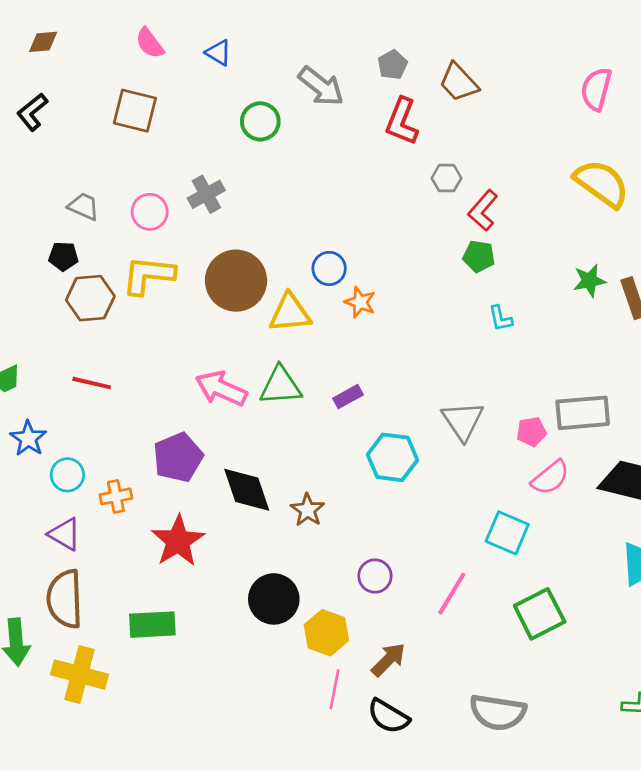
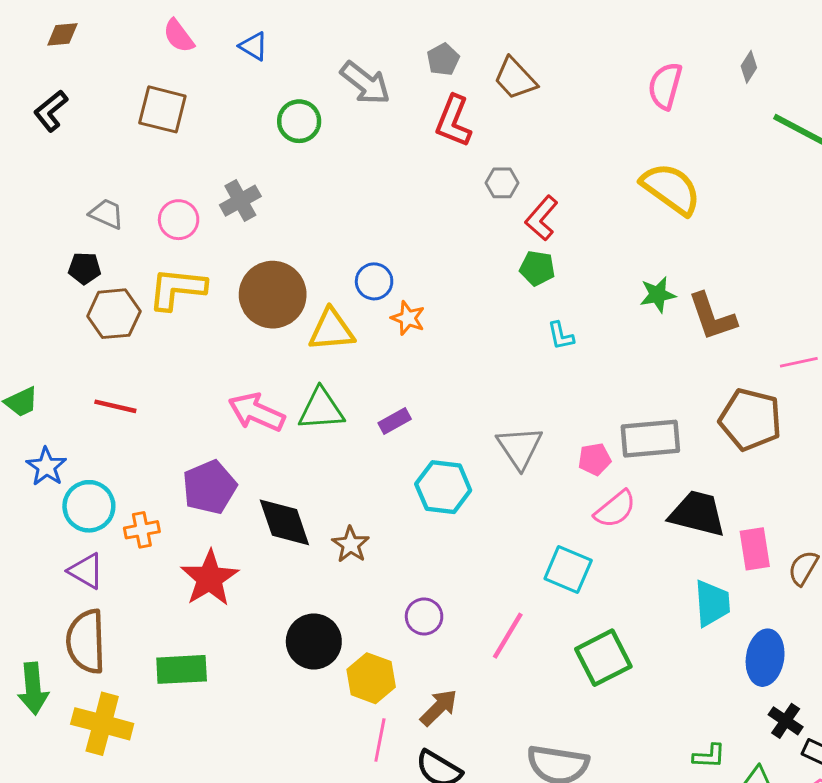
cyan circle: (67, 475) -> (89, 506), size x1.4

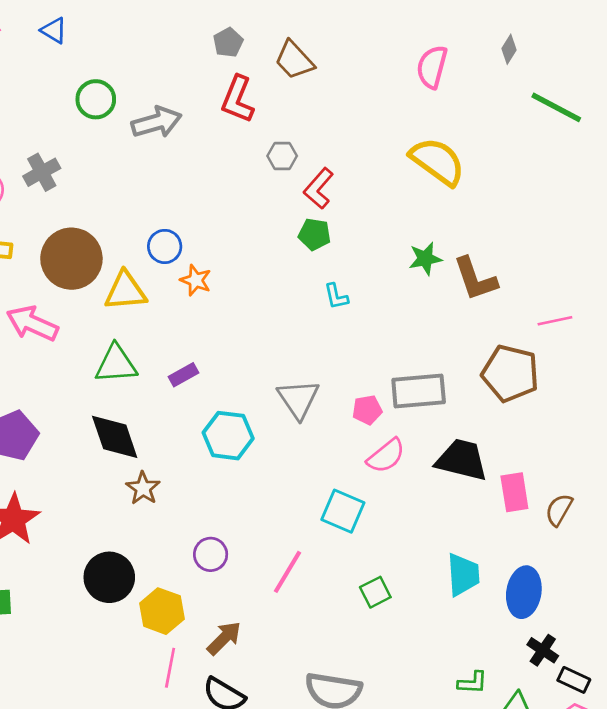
gray arrow: (365, 83) -> (157, 122), moved, turned -54
pink arrow: (256, 412) -> (32, 323), moved
black diamond: (284, 522) -> (115, 437), moved
cyan trapezoid: (712, 603) -> (463, 575), moved
green square: (603, 658) -> (375, 592), size x0.6

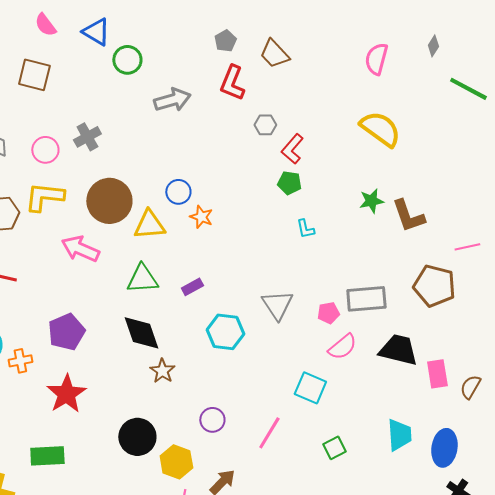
blue triangle: (54, 30) -> (96, 32), size x1.4
green circle: (96, 99) -> (127, 60), moved

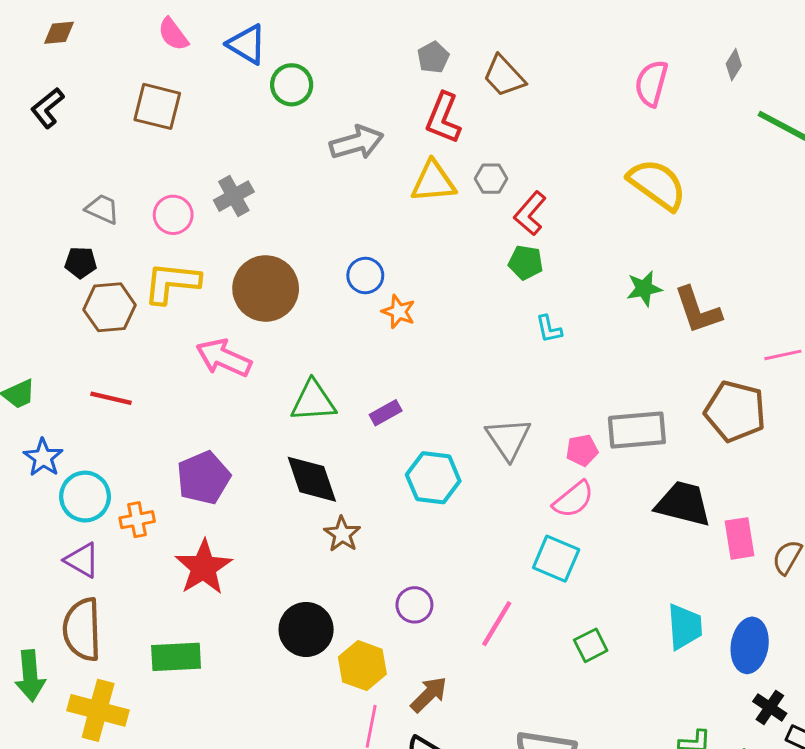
yellow triangle: (149, 225) -> (433, 182), moved
pink semicircle: (342, 347) -> (573, 499), moved

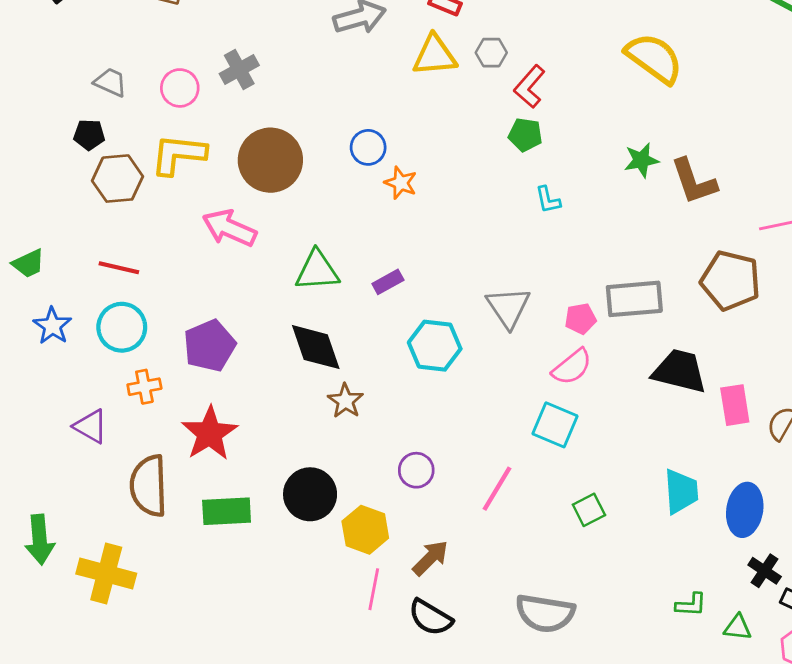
cyan circle: (85, 497) -> (122, 327), moved
brown semicircle: (82, 629) -> (149, 486), moved
green rectangle: (176, 657) -> (227, 511), moved

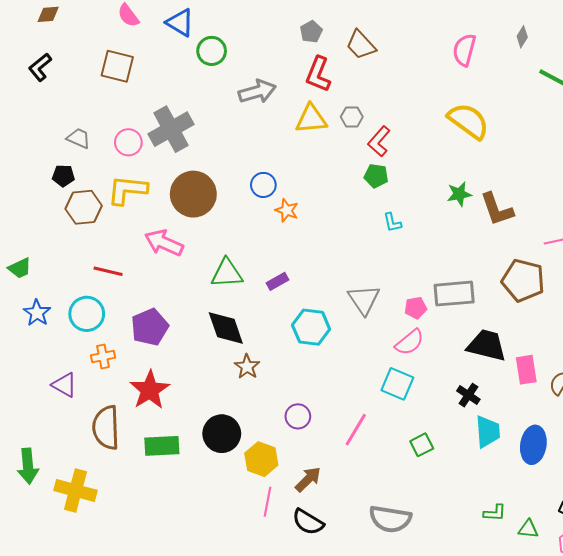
gray cross: (239, 70) -> (171, 129), size x1.6
red line: (119, 268) -> (108, 271), moved
black cross: (765, 571) -> (468, 395), moved

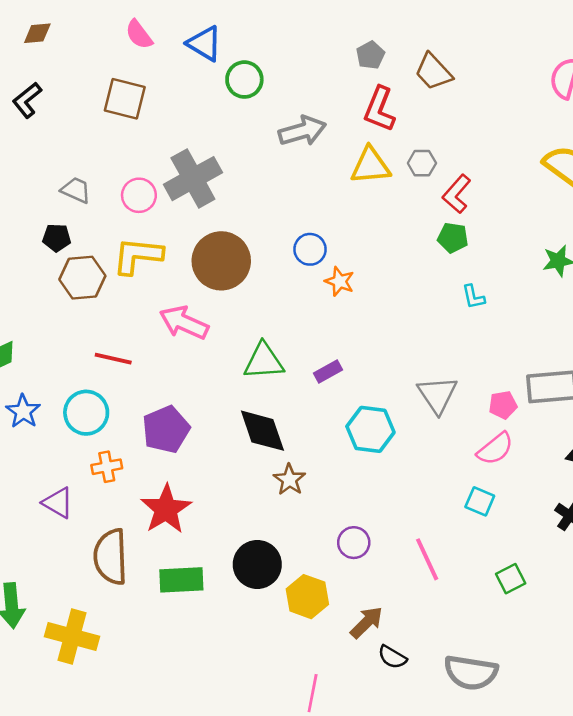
cyan square: (397, 384) -> (480, 501), size x0.7
pink line: (356, 430) -> (427, 559), turned -56
pink line: (267, 502) -> (313, 693), moved
black semicircle: (308, 522) -> (392, 657), moved, size x0.7

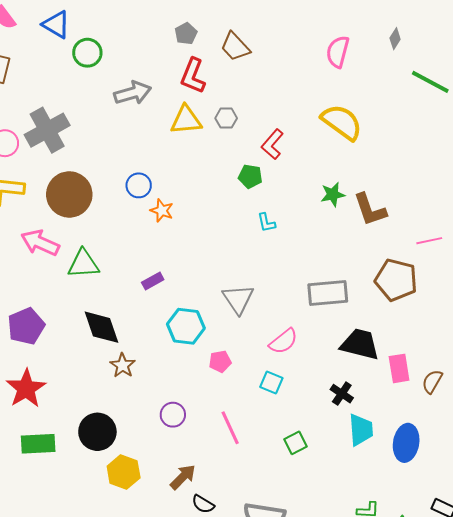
red L-shape: (457, 194) -> (272, 144), moved
green triangle: (264, 361) -> (83, 264), moved
pink pentagon: (503, 405) -> (220, 361), moved
yellow hexagon: (307, 597) -> (124, 472), moved

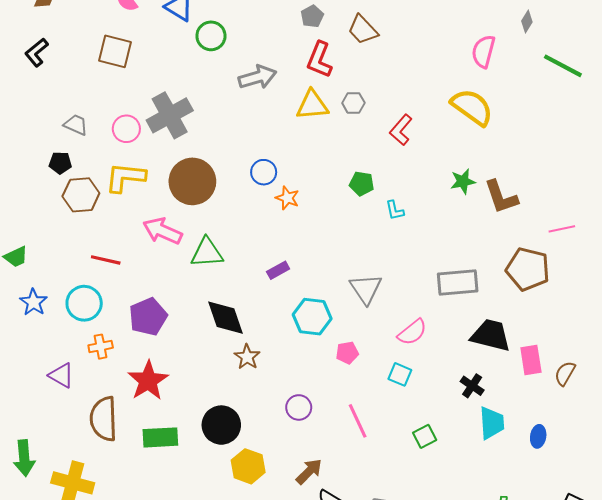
pink semicircle: (338, 52) -> (483, 51), moved
green pentagon: (250, 176) -> (362, 184), moved
blue ellipse: (406, 443) -> (538, 436), size x0.6

